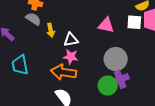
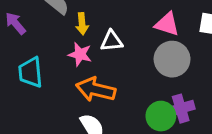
pink star: (71, 57) -> (80, 54), moved
gray circle: (116, 59) -> (172, 59), moved

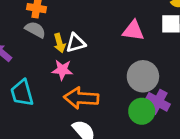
white triangle: (112, 41) -> (76, 43), moved
gray circle: (172, 59) -> (143, 76), moved
purple cross: (181, 109) -> (158, 102), turned -35

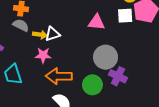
yellow arrow: (60, 43) -> (40, 35), turned -64
green circle: (142, 111) -> (92, 85), moved

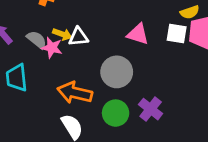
gray semicircle: (21, 25) -> (37, 40), moved
pink star: (43, 55) -> (52, 48), moved
gray circle: (106, 57) -> (117, 72), moved

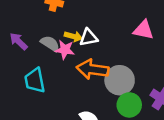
gray circle: (117, 72) -> (120, 80), moved
orange arrow: (75, 93) -> (93, 69), moved

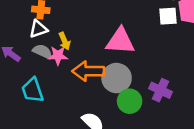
pink triangle: (143, 30) -> (120, 41), moved, size x1.4
yellow arrow: (73, 36) -> (65, 41), turned 60
white triangle: (88, 37) -> (38, 29), moved

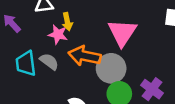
pink triangle: (120, 41) -> (122, 33), turned 48
gray semicircle: (42, 52) -> (49, 61), moved

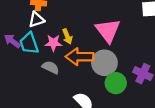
yellow arrow: (67, 22) -> (67, 36), moved
cyan trapezoid: (26, 64) -> (29, 43), moved

